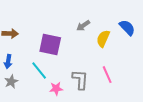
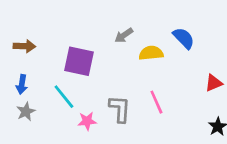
yellow semicircle: (103, 39) -> (151, 53), turned 60

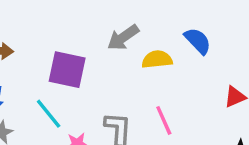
gray arrow: (124, 35) -> (123, 37), size x1.4

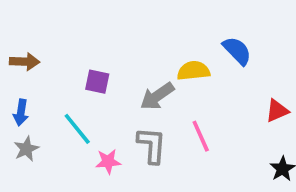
gray arrow: (123, 37) -> (157, 96), moved
purple square: (67, 70) -> (97, 82), size x0.6

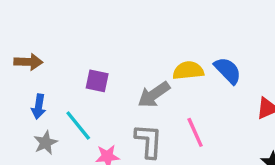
blue semicircle: (237, 51) -> (228, 70), moved
blue arrow: (21, 112) -> (39, 107), moved
gray star: (26, 149) -> (46, 143), moved

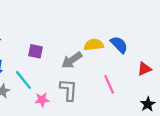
pink line: (195, 132) -> (109, 84), moved

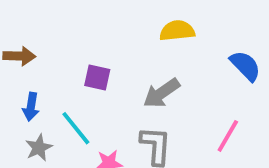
yellow semicircle: (94, 45) -> (177, 31), moved
pink line: (109, 84) -> (228, 136), turned 54

